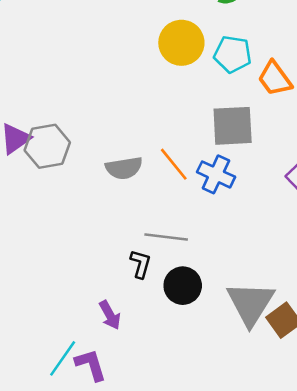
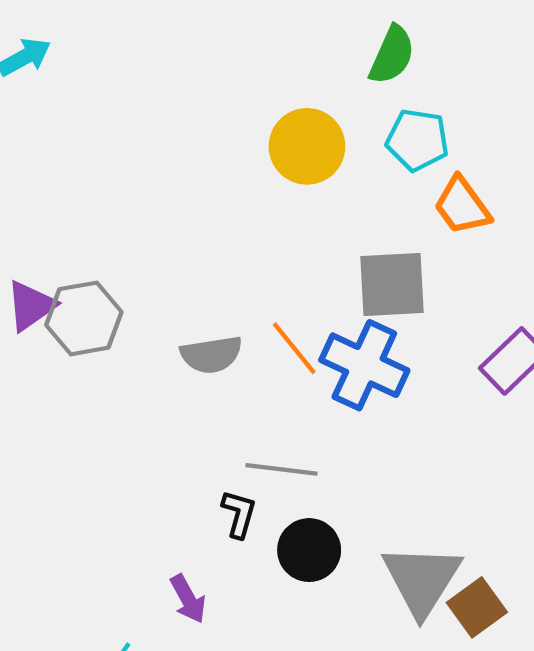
cyan pentagon: (233, 54) -> (417, 140), moved
blue cross: (216, 174) -> (364, 365), size x1.4

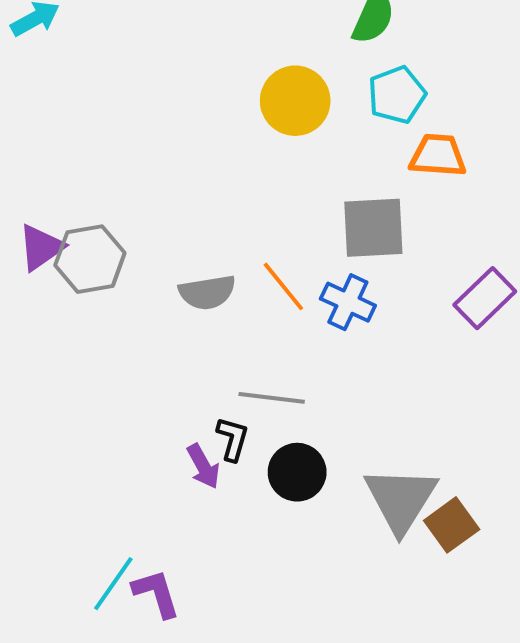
cyan pentagon: (417, 140) -> (397, 95), turned -30
orange trapezoid: (462, 206) -> (438, 155), turned 130
blue cross: (364, 365) -> (348, 302), size x0.7
purple arrow: (188, 599) -> (203, 466), moved

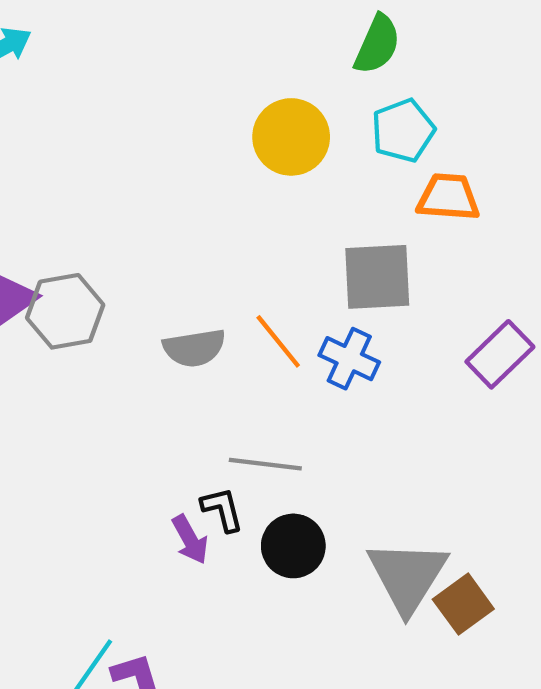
black L-shape: (233, 439) -> (222, 509), turned -30

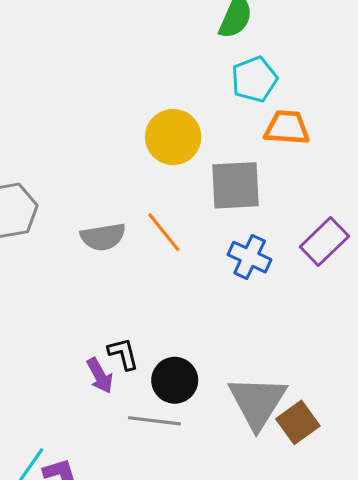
yellow circle: (291, 137) -> (173, 137), moved
blue cross: (349, 359) -> (250, 257), moved
gray line: (265, 464) -> (154, 421), moved

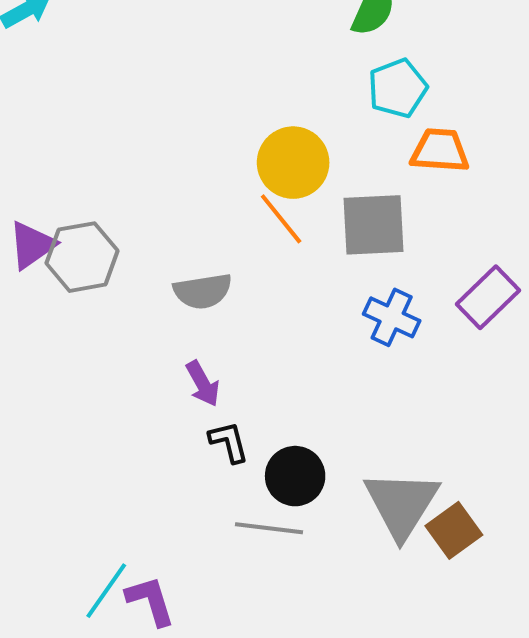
orange line: (164, 232) -> (281, 219), moved
purple arrow: (100, 376) -> (203, 384), moved

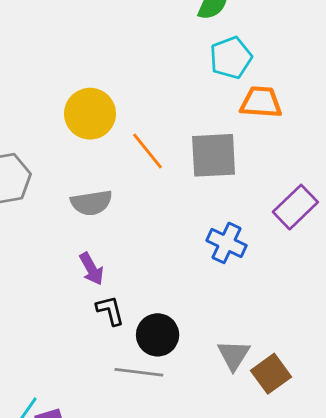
yellow circle: (293, 163) -> (90, 114), moved
blue cross: (392, 317) -> (226, 243), moved
gray triangle: (402, 504) -> (234, 355), size x0.6

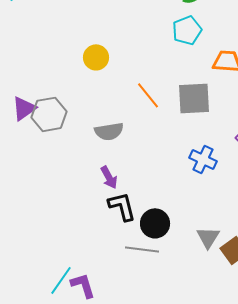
cyan pentagon: (231, 58) -> (187, 30), moved
yellow circle: (90, 114) -> (96, 57), moved, size x0.7
black L-shape: (110, 310) -> (122, 206), size x1.4

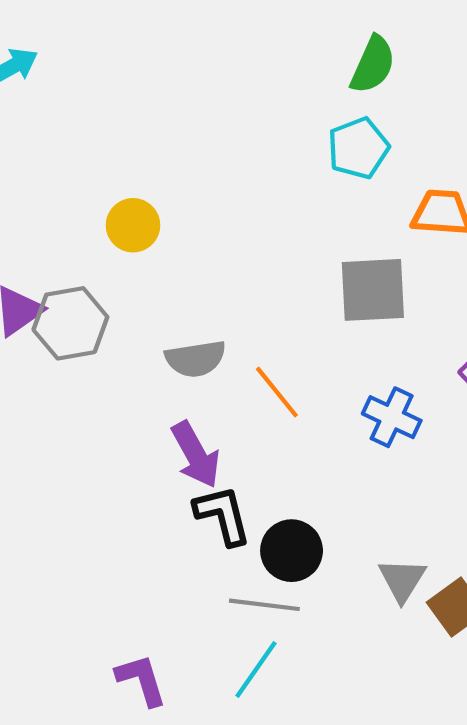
yellow circle: (96, 57) -> (133, 225), moved
orange line: (148, 95) -> (277, 392), moved
purple arrow: (109, 177) -> (196, 455), size x1.4
cyan line: (61, 280) -> (256, 670), moved

